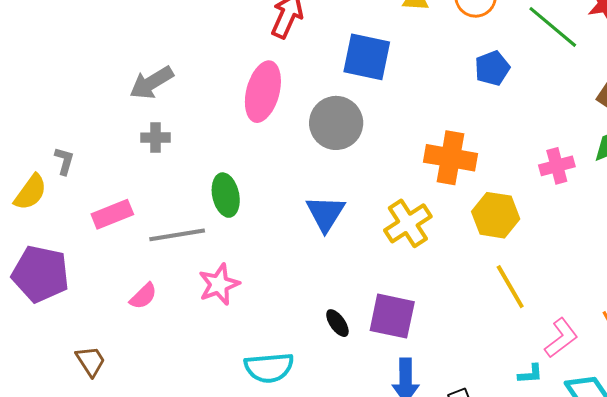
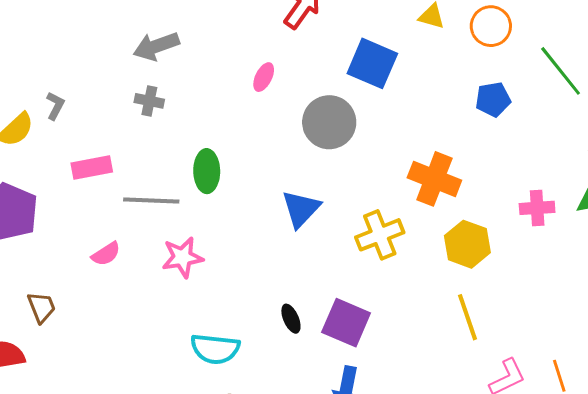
pink ellipse: (263, 92) -> (264, 77), size x0.5

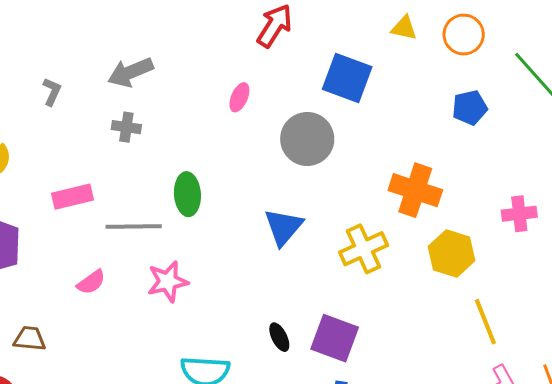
gray L-shape: (55, 106) -> (52, 92), moved
brown trapezoid: (42, 307) -> (30, 339), turned -60
yellow line: (468, 317) -> (485, 322), moved

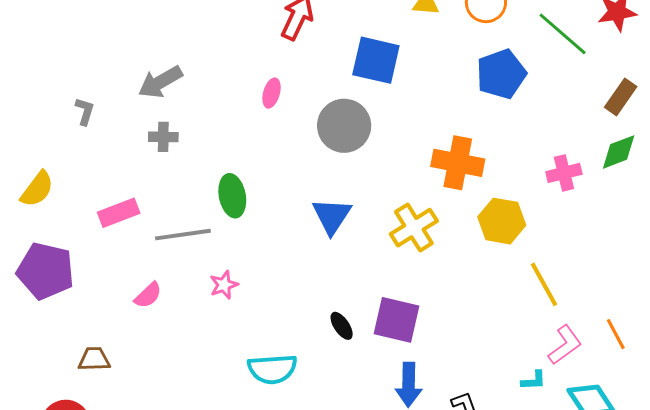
blue pentagon: (470, 108) -> (501, 74), size x1.4
pink star: (168, 282) -> (224, 285), size x0.7

